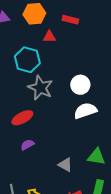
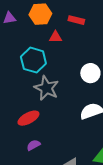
white circle: (80, 85) -> (90, 73), moved

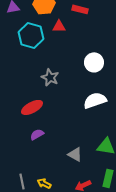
cyan hexagon: (33, 60) -> (31, 35), moved
gray star: (46, 88) -> (50, 77), size x0.7

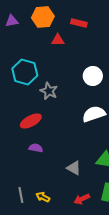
cyan hexagon: (31, 35) -> (25, 72), moved
purple semicircle: (37, 134) -> (36, 148), turned 40

